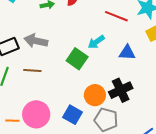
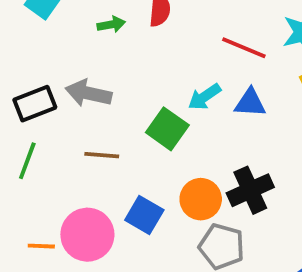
blue triangle: (127, 53) -> (250, 103), moved
brown line: (32, 71) -> (102, 155), moved
blue square: (72, 115) -> (144, 215), moved

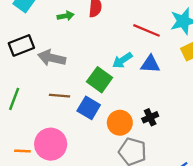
black rectangle: (35, 104) -> (21, 45), moved
black cross: (250, 190) -> (150, 117), size x0.6
blue square: (144, 215) -> (89, 108), moved

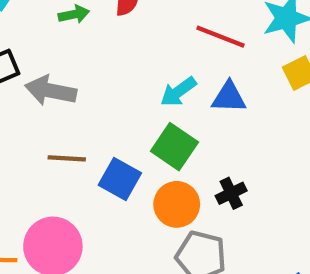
green square: (100, 80) -> (174, 147), moved

